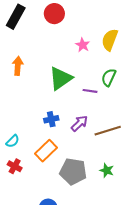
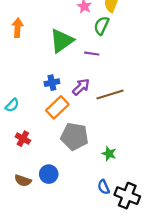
green semicircle: (109, 77) -> (101, 26), moved
orange rectangle: (46, 151) -> (57, 107), moved
red cross: (15, 166) -> (23, 139), moved
green star: (107, 170) -> (109, 154), moved

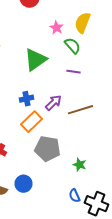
green semicircle: (101, 26) -> (72, 46), turned 114
purple line: (92, 54) -> (74, 72), moved

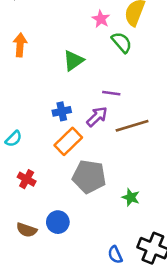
green triangle: (36, 60) -> (73, 61), size x0.7
purple line: (74, 72) -> (111, 93), moved
blue semicircle: (74, 196) -> (115, 255), moved

